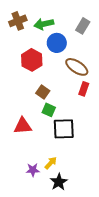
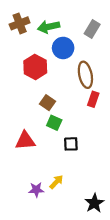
brown ellipse: (77, 67) -> (85, 75), turned 45
black square: (64, 129) -> (71, 144), size x0.6
black star: (59, 182) -> (94, 203), moved

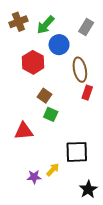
green arrow: (49, 27) -> (46, 25), turned -36
black square: (71, 144) -> (77, 152), moved, size x1.6

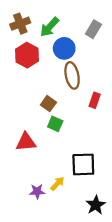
red hexagon: (33, 62) -> (27, 55), moved
brown ellipse: (80, 70) -> (72, 75), moved

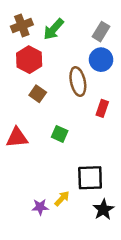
blue circle: (64, 48) -> (101, 60), moved
brown square: (48, 104) -> (38, 94), moved
red triangle: (26, 142) -> (17, 138), moved
black star: (96, 205) -> (103, 209), moved

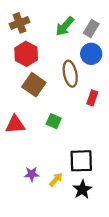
green arrow: (54, 29) -> (65, 26), moved
brown square: (38, 94) -> (34, 85), size x1.5
purple star: (40, 207) -> (32, 174), moved
black star: (103, 209) -> (82, 189), moved

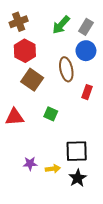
yellow arrow: (56, 180) -> (53, 169), turned 40

